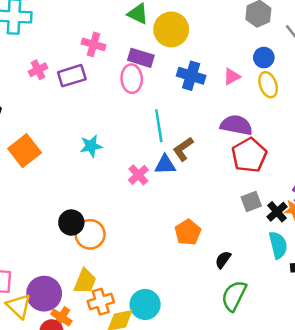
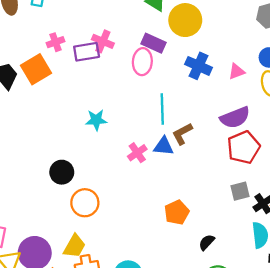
pink cross: (93, 44) -> (103, 41), moved
purple semicircle: (236, 125) -> (235, 118), turned 140
orange square: (25, 151) -> (36, 69), moved
black circle: (71, 223) -> (62, 172), moved

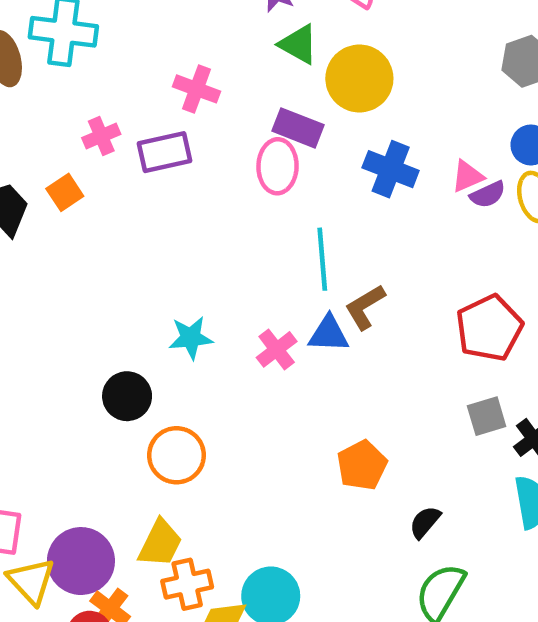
pink cross: (103, 41) -> (197, 89), moved
orange square: (36, 69) -> (65, 192), size x0.6
purple semicircle: (235, 118) -> (488, 195), moved, size x0.6
cyan star: (96, 120) -> (191, 338), moved

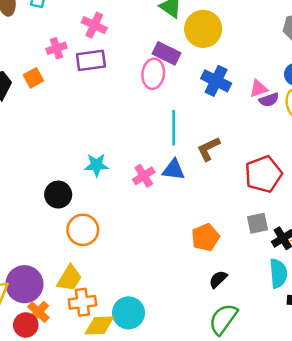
pink cross: (197, 89) -> (94, 25), moved
brown L-shape: (365, 307) -> (209, 149), moved
orange pentagon: (362, 465) -> (205, 237), moved

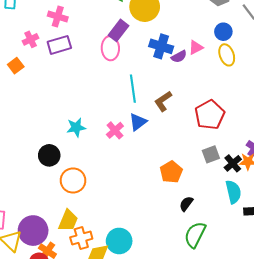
purple rectangle: (167, 53) -> (119, 30), turned -70
purple semicircle: (269, 100) -> (179, 57), moved
blue triangle: (174, 170) -> (138, 122), turned -36

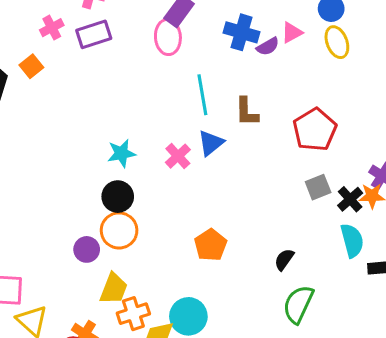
brown L-shape: (163, 101) -> (247, 112), turned -55
black circle: (49, 155) -> (118, 197), moved
orange pentagon: (171, 172) -> (211, 245), moved
purple circle: (33, 231) -> (87, 249), moved, size x0.6

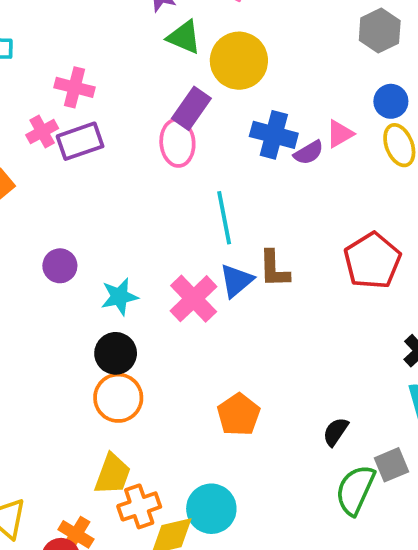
pink cross: (52, 28) -> (42, 132), moved
brown L-shape: (247, 112) -> (274, 269), moved
pink cross: (178, 156) -> (194, 299), size x1.4
gray square: (318, 187) -> (392, 465), moved
purple circle: (87, 249) -> (60, 266), moved

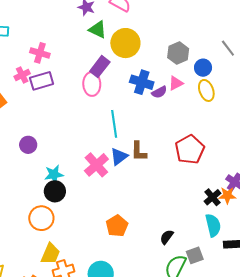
gray hexagon: (380, 31) -> (178, 53), moved
cyan star: (119, 297) -> (54, 174), moved
orange circle: (118, 398) -> (41, 218), moved

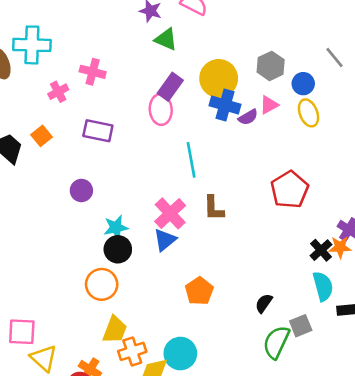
yellow circle: (125, 43) -> (219, 78), moved
pink cross: (22, 75) -> (58, 92), moved
purple rectangle: (42, 81) -> (98, 131), moved, turned 30
brown L-shape: (139, 151) -> (214, 208), moved
blue triangle: (119, 157) -> (165, 240), moved

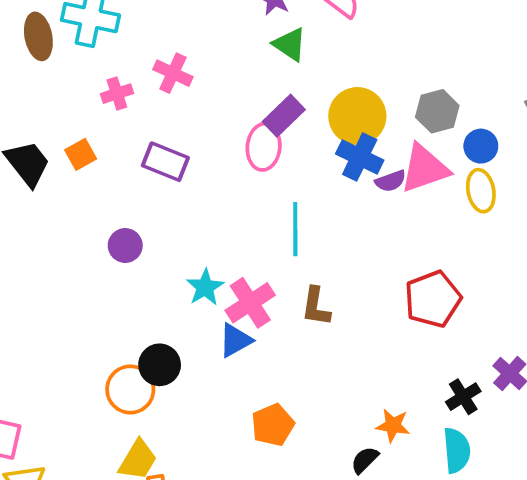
pink triangle: (269, 105) -> (425, 168), size x1.8
cyan star: (116, 227) -> (205, 287), moved, turned -30
orange star: (340, 247) -> (393, 426), moved
black circle: (118, 249) -> (160, 365), moved

